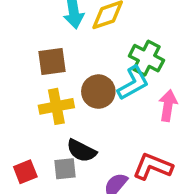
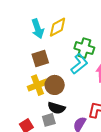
brown square: (52, 62) -> (40, 59), moved
brown circle: (98, 92) -> (55, 85), moved

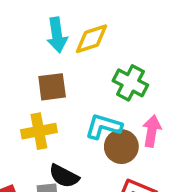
cyan L-shape: (79, 64) -> (103, 126), moved, turned -135
brown circle: (55, 85) -> (121, 147), moved

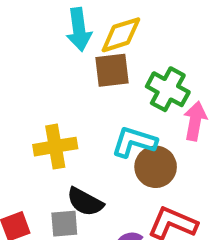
brown square: (52, 87) -> (112, 70), moved
pink arrow: (152, 131) -> (195, 121), moved

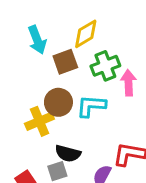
yellow diamond: (121, 35) -> (86, 34), moved
green cross: (168, 89) -> (105, 66), turned -36
brown circle: (156, 167) -> (58, 102), moved

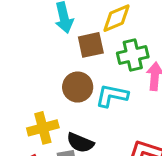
yellow cross: (39, 121) -> (43, 128), moved

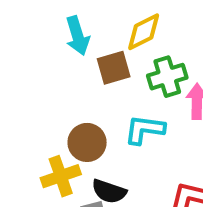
brown circle: (78, 87) -> (87, 142), moved

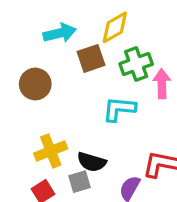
cyan arrow: (78, 36) -> (60, 33), turned -84
brown circle: (87, 142) -> (35, 84), moved

